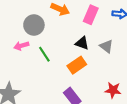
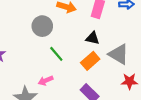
pink arrow: (21, 46) -> (46, 81), moved
gray triangle: (106, 46) -> (119, 54), moved, size x1.5

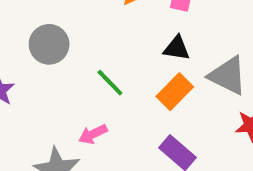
gray circle: (42, 26) -> (49, 44), moved

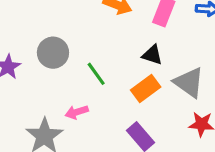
gray circle: (49, 44) -> (53, 53), moved

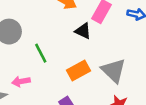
black triangle: (152, 55) -> (83, 31), moved

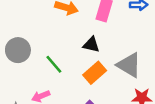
black triangle: (83, 31) -> (91, 45), moved

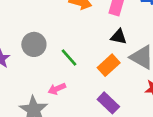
black triangle: (91, 45) -> (119, 37), moved

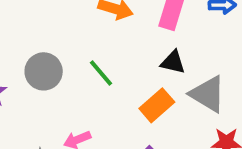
green line: (69, 58) -> (101, 73), moved

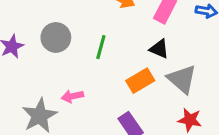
green line: (101, 73) -> (101, 47), turned 45

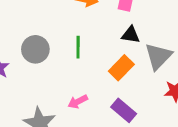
gray triangle: (182, 79) -> (158, 56), turned 48
pink arrow: (72, 96) -> (78, 102), moved

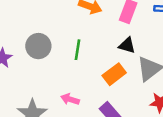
pink arrow: (78, 102) -> (70, 99), turned 36

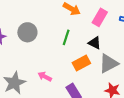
green line: (78, 50) -> (66, 37), moved

